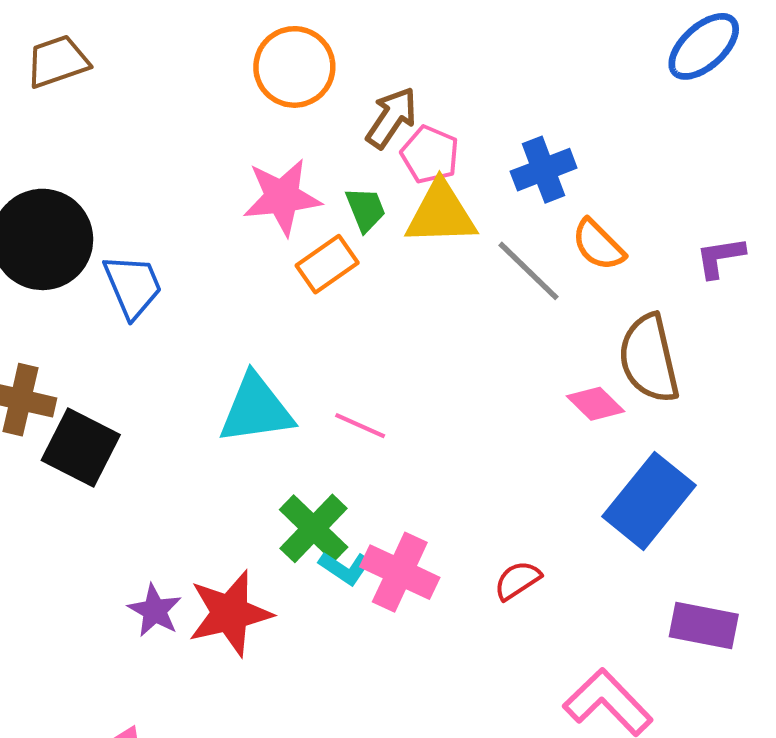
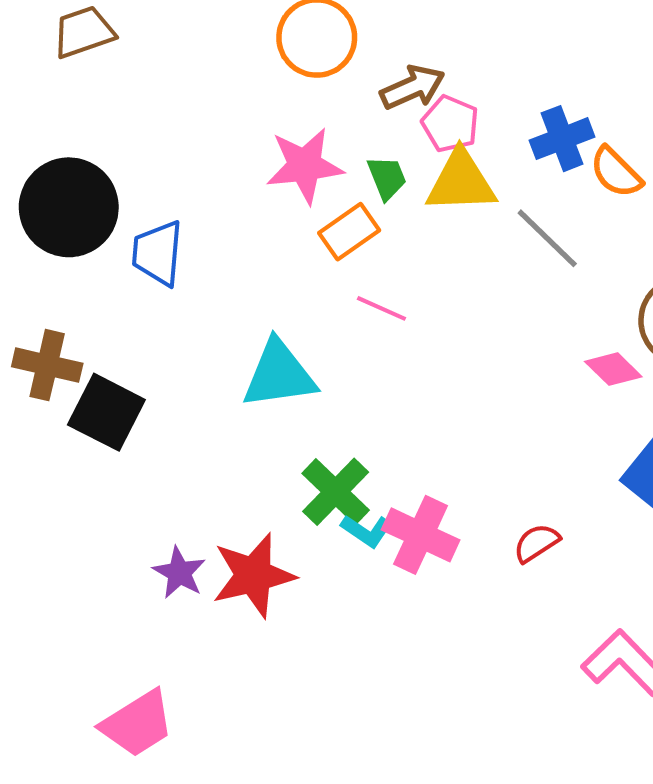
brown arrow: (392, 118) -> (412, 87), turned 32
orange semicircle: (598, 245) -> (616, 172), moved
blue trapezoid: (133, 286) -> (158, 253), turned -152
pink line: (360, 426) -> (381, 308), moved

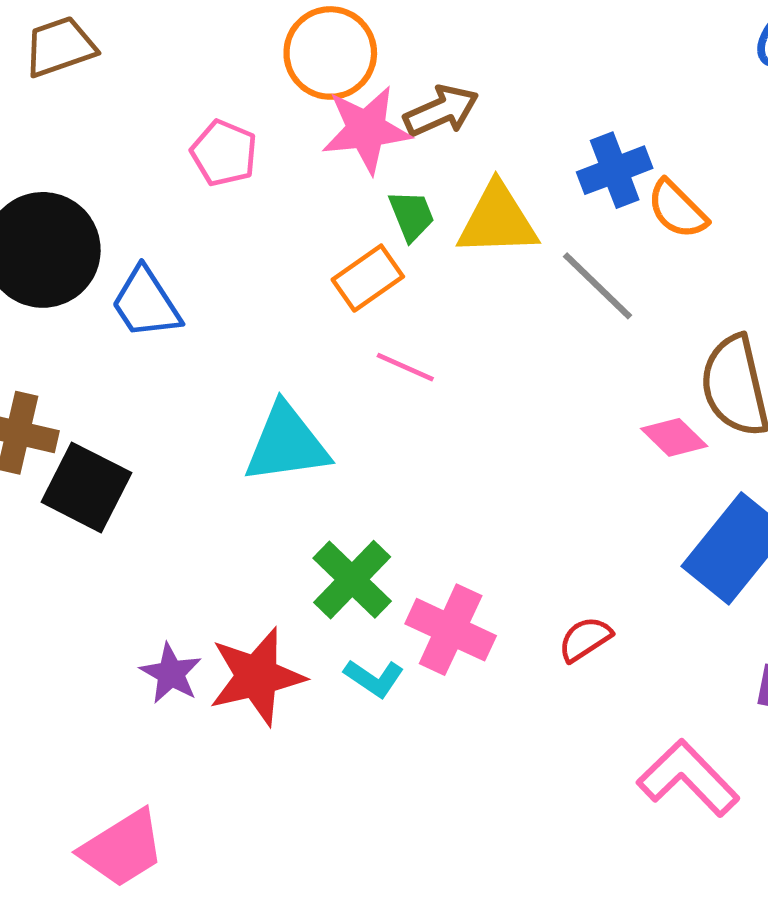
pink pentagon: (450, 124) -> (224, 153), moved
pink star: (305, 166) -> (366, 130), moved
blue trapezoid: (158, 253) -> (146, 303), turned -38
cyan L-shape: (367, 531) -> (374, 678), moved

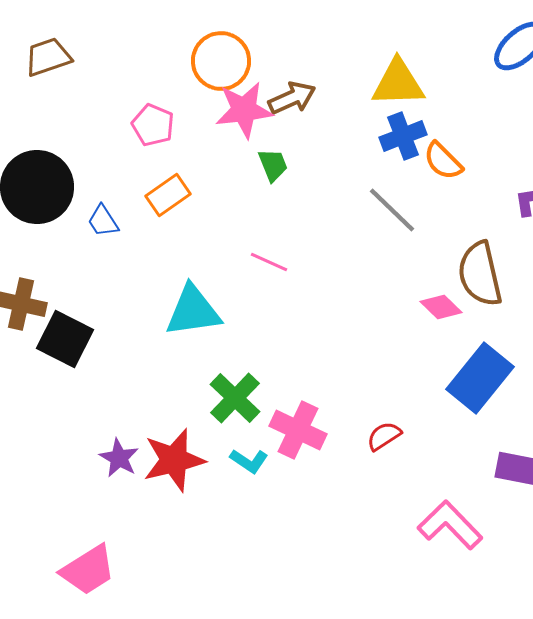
yellow triangle: (497, 220) -> (398, 83), moved
orange rectangle: (368, 278) -> (168, 195), moved
blue trapezoid: (146, 303) -> (103, 221), size x0.7

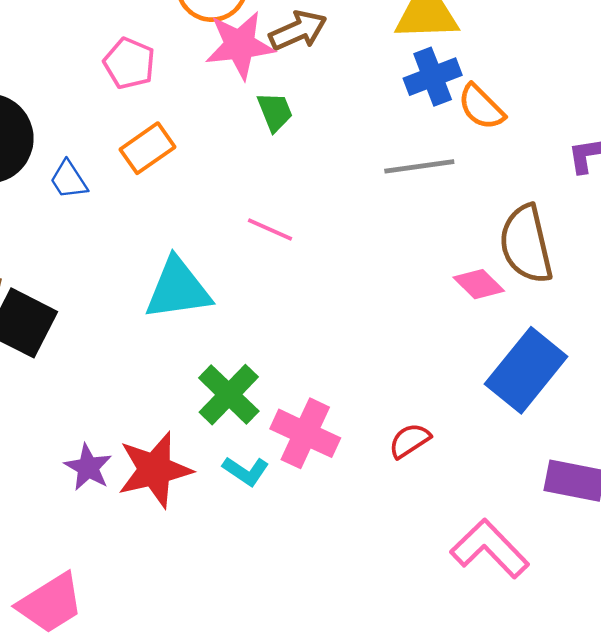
gray line: (392, 210) -> (419, 166), turned -52

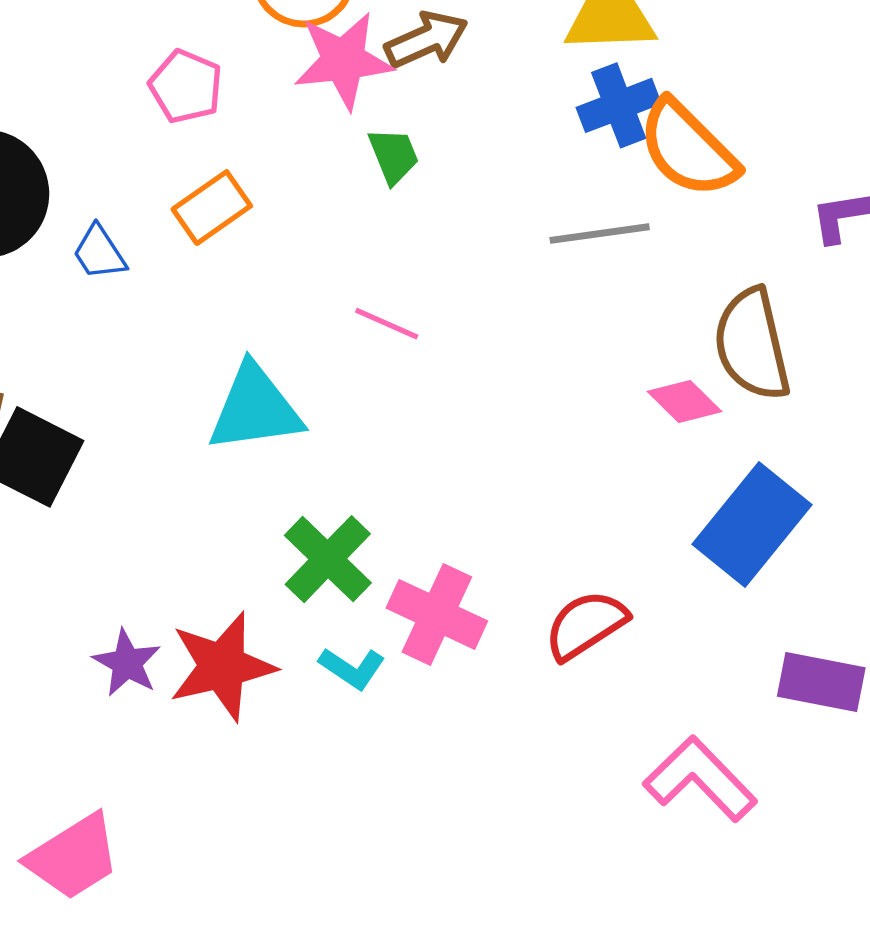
orange semicircle: (481, 107) -> (688, 149), size x1.5
red semicircle: (410, 441) -> (586, 625), size x1.4

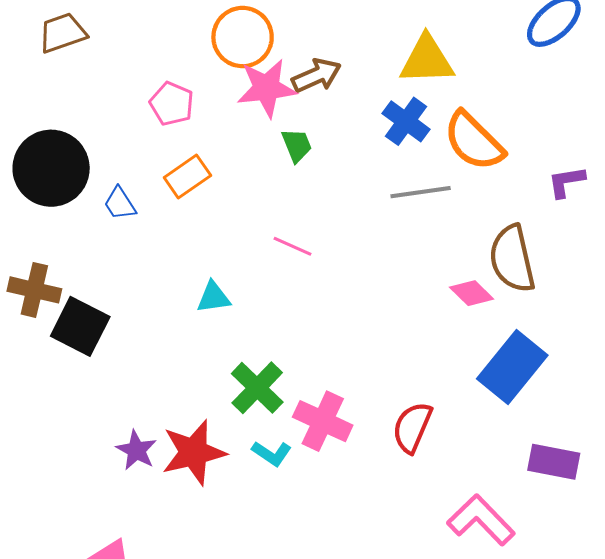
blue cross: (619, 105) -> (406, 121), moved, turned -33
cyan triangle: (255, 408) -> (213, 297), size x0.6
red semicircle: (586, 625) -> (412, 427), turned -34

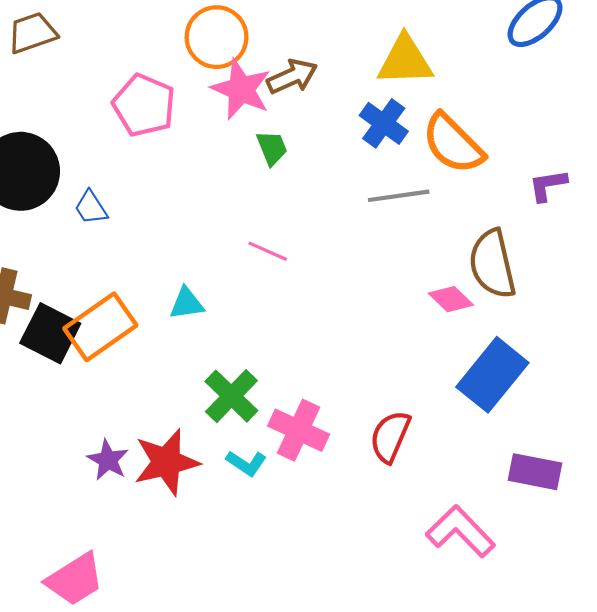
pink star: (267, 88) -> (241, 89), turned 30
pink pentagon: (172, 104) -> (144, 105), size x1.4
orange rectangle: (187, 177) -> (100, 327), moved, size x1.5

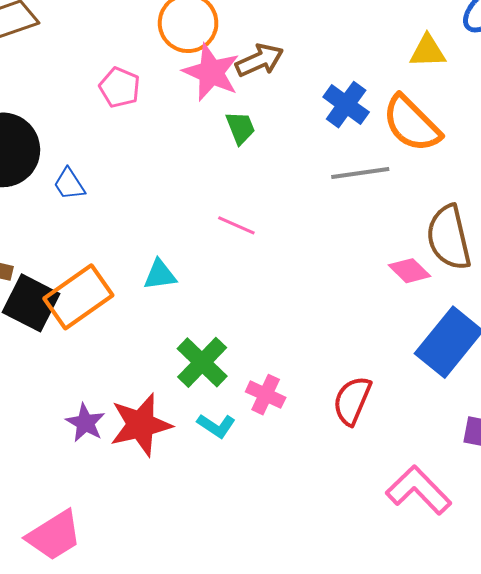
yellow triangle: (405, 61) -> (428, 51), moved, size x0.7
pink pentagon: (144, 105) -> (120, 87), size x0.7
pink cross: (299, 430) -> (266, 395), size x0.7

